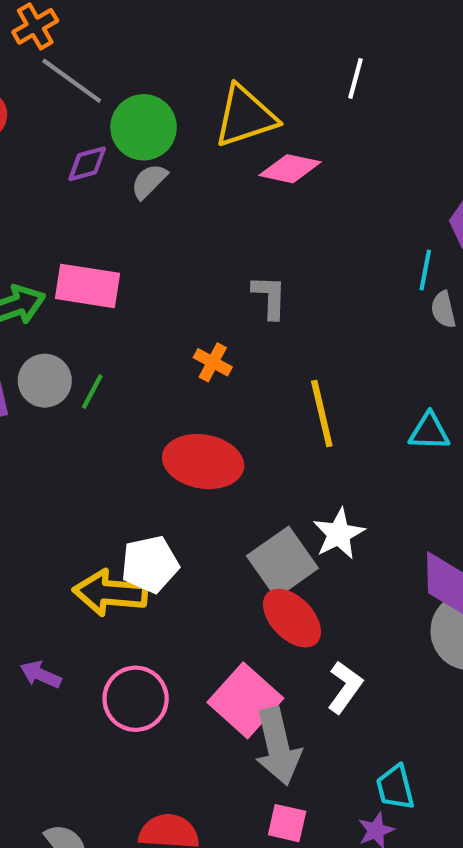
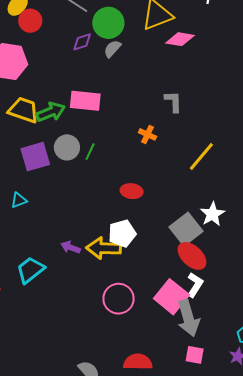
yellow line: (322, 413) -> (201, 157), turned 56
red ellipse: (203, 462) -> (132, 191), moved, size x0.6
purple arrow: (41, 675) -> (71, 247), moved
white L-shape: (345, 687) -> (195, 285), moved

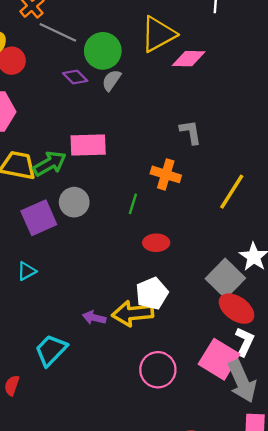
purple diamond: (82, 42) -> (75, 77), turned 70
orange cross: (148, 134) -> (166, 174), size x1.4
green line: (90, 152) -> (133, 204), moved

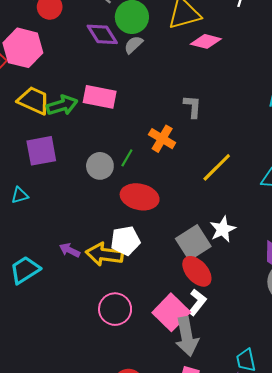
purple diamond: (75, 77) -> (102, 34), size x1.4
gray circle: (74, 202) -> (100, 166), moved
red ellipse: (156, 243) -> (140, 197), size x1.6

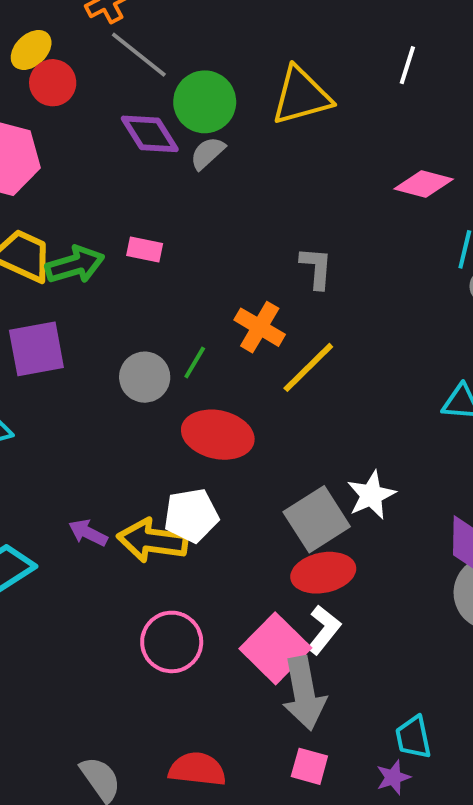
pink diamond: (206, 41) -> (424, 184), moved
pink rectangle: (100, 97) -> (145, 249), size x0.6
yellow line: (217, 167) -> (308, 367), moved
red ellipse: (197, 271) -> (323, 573), turned -60

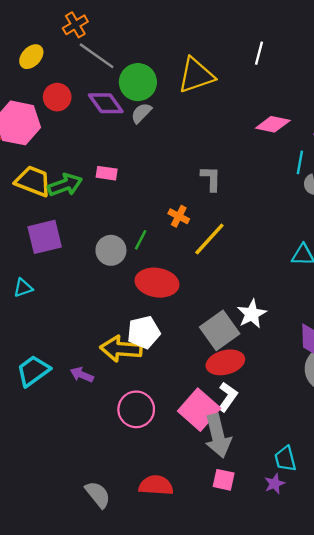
red circle: (53, 83) -> (57, 97), moved
orange cross: (260, 327) -> (179, 216), size x0.7
purple arrow: (88, 533) -> (82, 375), moved

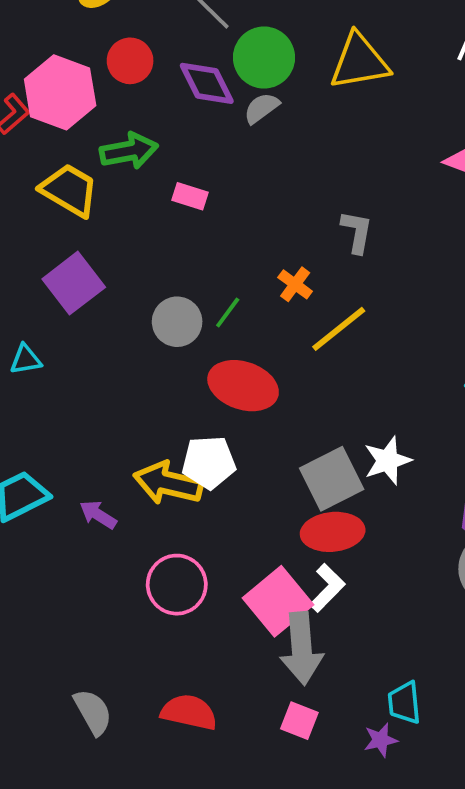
green arrow: (65, 185) -> (129, 151), moved
purple square: (45, 237) -> (74, 283), turned -33

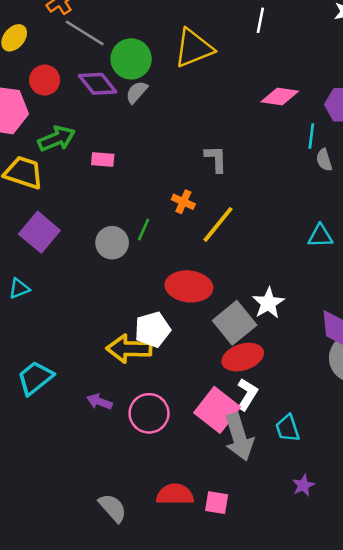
red ellipse: (243, 386) -> (189, 286), moved
purple arrow: (98, 515) -> (100, 402), moved
cyan trapezoid: (404, 703) -> (288, 428), moved
pink square: (299, 721) -> (217, 503), moved

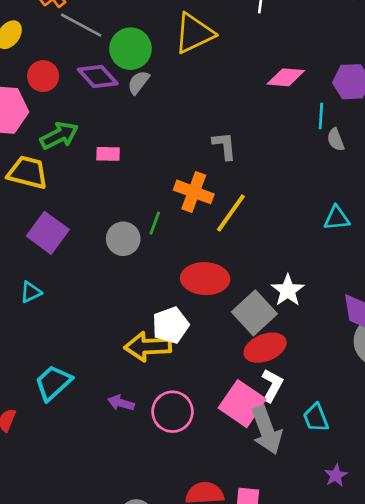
orange cross: (183, 202) -> (194, 192), size x1.6

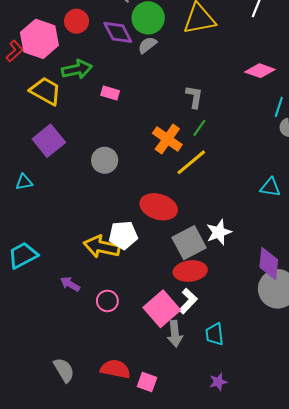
gray L-shape: (224, 146) -> (194, 97), moved
green line: (155, 223) -> (199, 128), moved
pink circle: (173, 412) -> (107, 301), size x0.7
gray arrow: (267, 430) -> (175, 334), size x0.7

